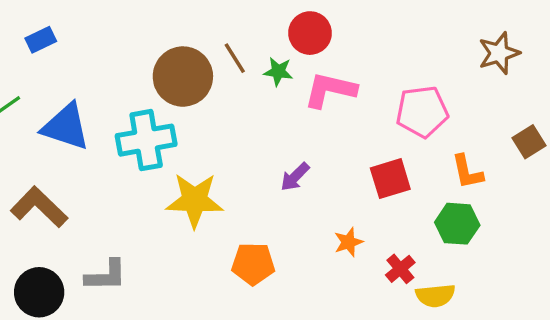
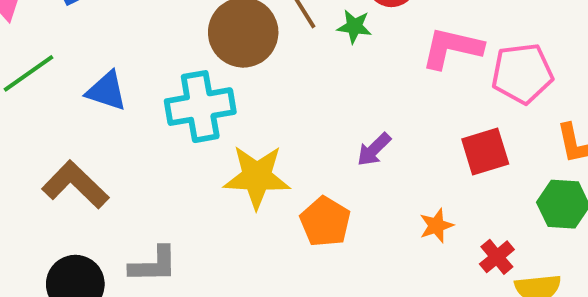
pink L-shape: (330, 90) -> (452, 48), moved
blue triangle: (66, 127) -> (107, 91), size x0.7
orange pentagon: (253, 264) -> (325, 222), moved, turned 30

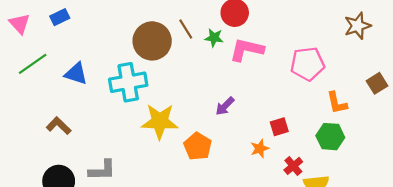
pink L-shape: (452, 48) -> (247, 50), moved
red square: (485, 151) -> (279, 127), moved, size x0.7
brown L-shape: (75, 185) -> (59, 126), size x0.7

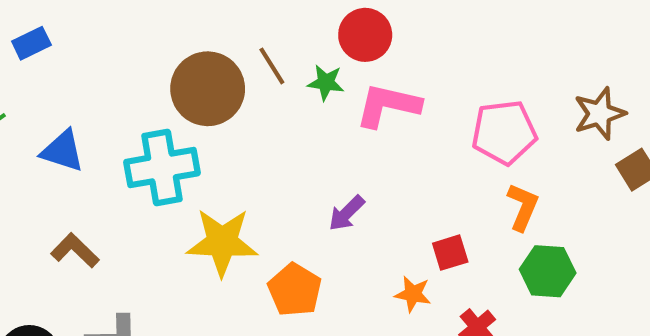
brown star: (357, 26) -> (599, 114), moved
orange L-shape: (337, 103) -> (523, 207), moved, turned -145
brown L-shape: (59, 126) -> (75, 250), moved
orange star: (260, 149) -> (413, 294), turned 30

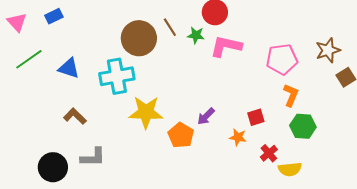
purple arrow: (347, 213) -> (206, 116), moved

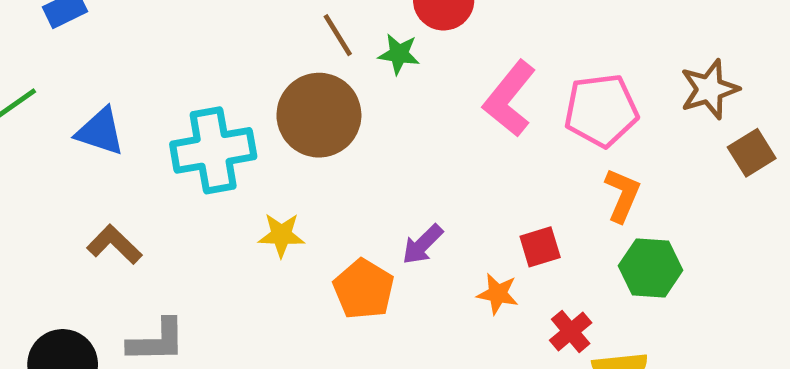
brown circle: (139, 38) -> (319, 115), moved
pink L-shape: (226, 46) -> (509, 99), moved, turned -64
yellow star: (146, 112) -> (281, 235), size x0.6

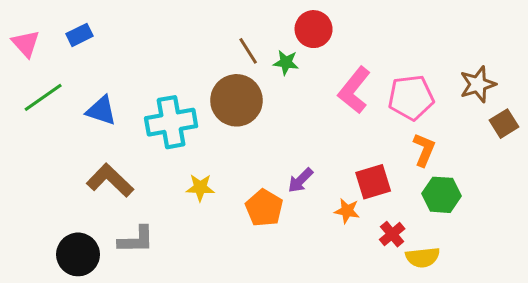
yellow star: (281, 235) -> (200, 188), moved
brown L-shape: (114, 244) -> (110, 180), size x1.4
red square: (540, 247) -> (373, 182), size x1.4

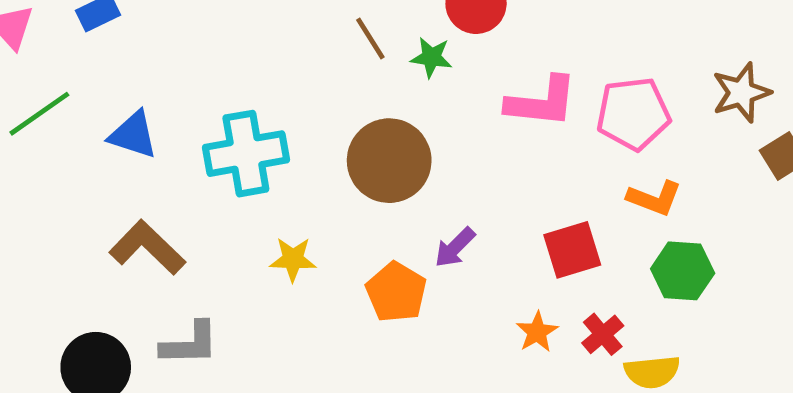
pink L-shape: (354, 90) -> (542, 102), turned -123
brown circle: (236, 100) -> (389, 161), moved
orange L-shape: (424, 150) -> (654, 198), turned 88
orange star: (347, 211) -> (537, 332), moved, turned 30

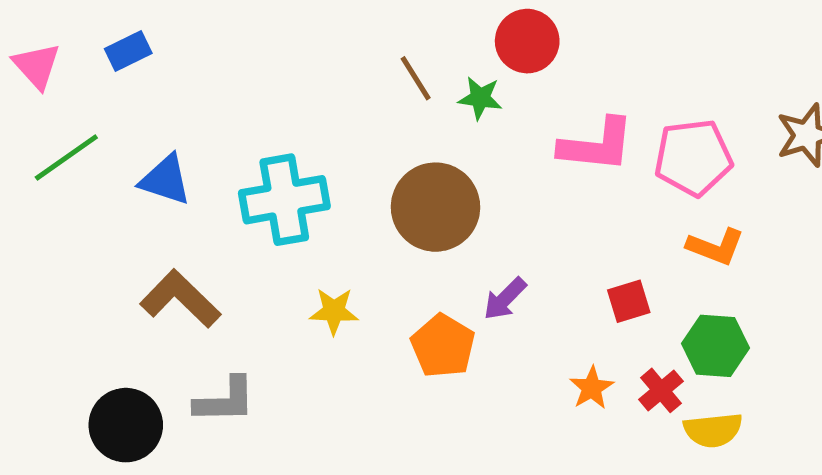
red square: (572, 250) -> (629, 301), size x0.7
green hexagon: (683, 271) -> (715, 346), moved

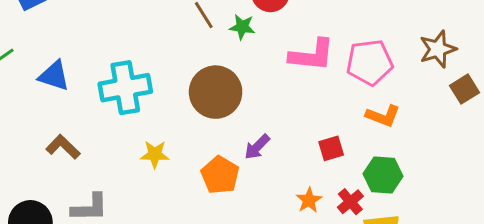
brown L-shape: (180, 299) -> (63, 147), size x0.7

